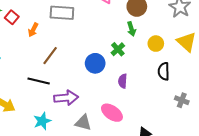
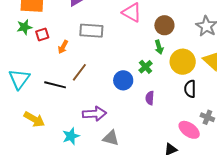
red square: (12, 17) -> (42, 34), turned 32
yellow circle: (156, 44) -> (183, 62), size x1.6
black line: (39, 81) -> (55, 85), moved
pink ellipse: (112, 113) -> (189, 130), moved

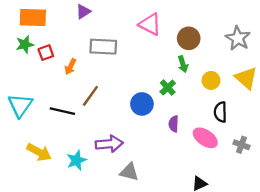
yellow circle: (183, 62) -> (211, 80), size x0.6
pink ellipse: (189, 130) -> (205, 138), moved
cyan star: (71, 136) -> (76, 160), moved

